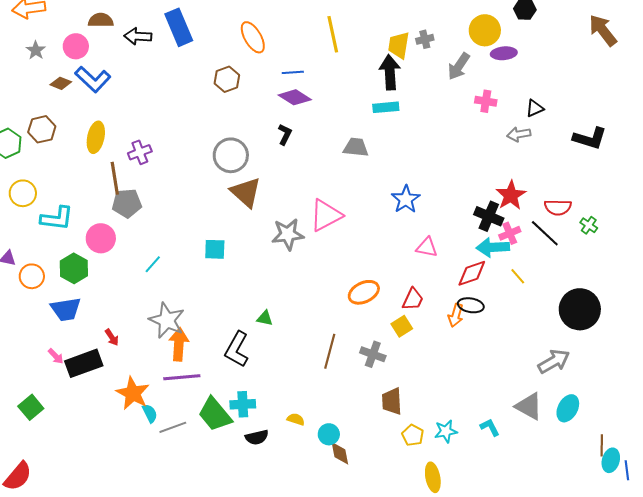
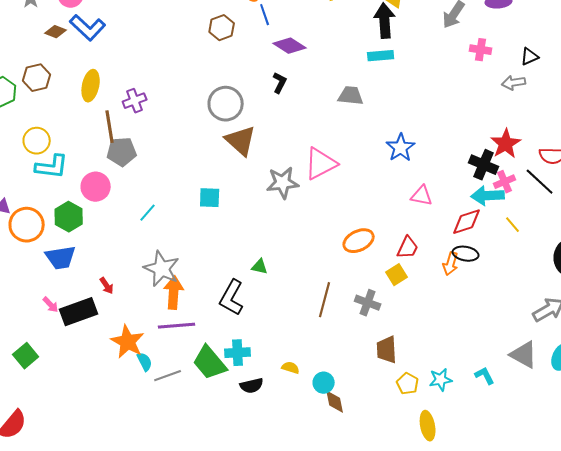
blue line: (293, 72) -> (265, 15), moved, turned 75
yellow circle: (23, 193) -> (37, 141), moved
orange circle: (32, 276) -> (27, 225), size x1.4

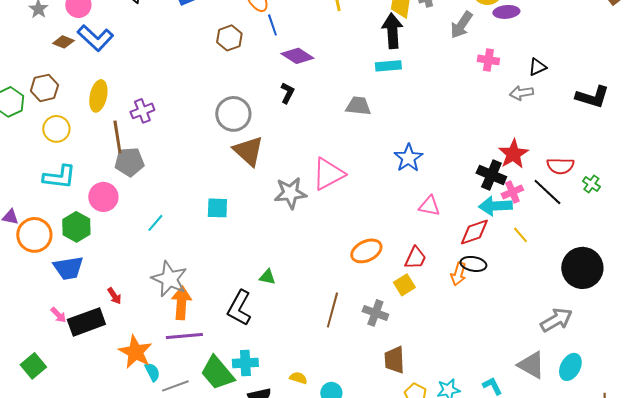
yellow circle: (37, 141) -> (56, 129), moved

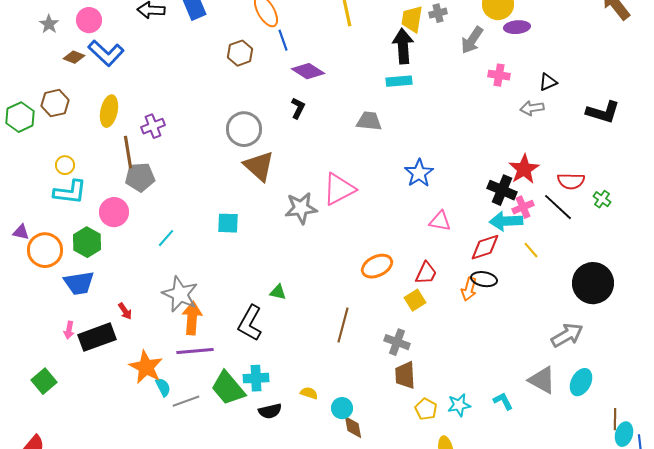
yellow circle: (56, 129) -> (65, 165), moved, size x0.7
gray cross: (375, 313) -> (397, 342), moved
pink arrow: (58, 315) -> (69, 330), turned 54

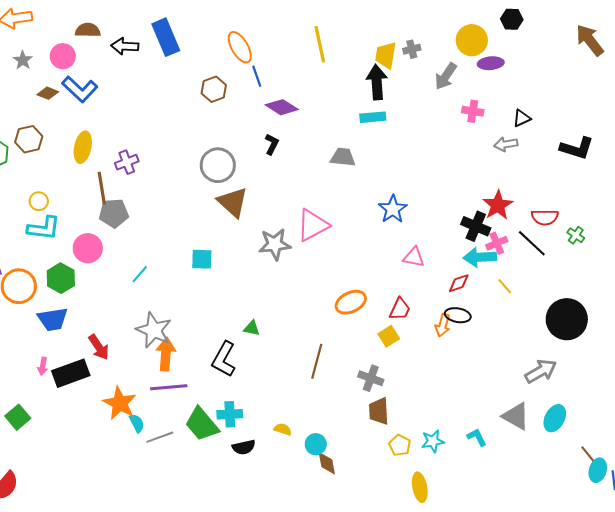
red diamond: (485, 247) -> (459, 283), size x0.7
red arrow: (125, 311) -> (99, 347), size x1.5
brown line: (615, 419) -> (589, 455), turned -40

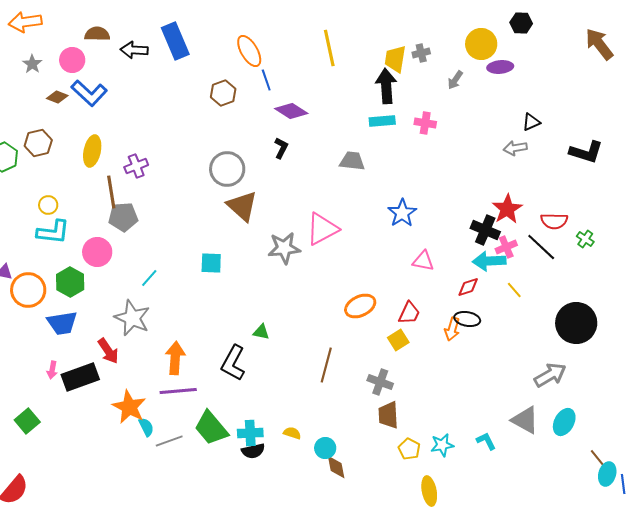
gray arrow: (446, 76) -> (455, 80), size x0.7
pink cross: (473, 111) -> (425, 123), moved
gray star: (154, 330) -> (132, 318), moved
cyan cross: (230, 414) -> (250, 433), moved

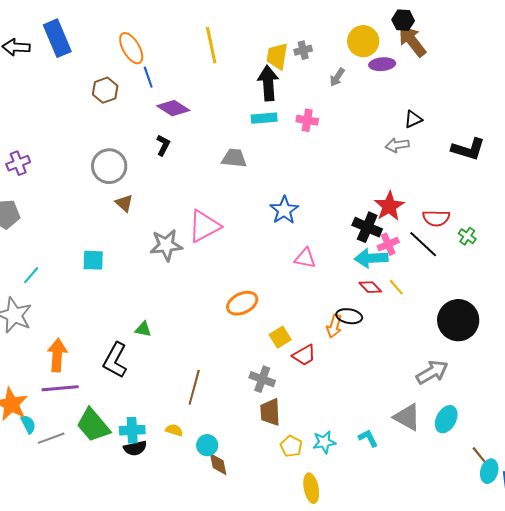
brown arrow: (599, 44) -> (412, 41), moved
brown triangle: (242, 206) -> (124, 203), size x0.6
red diamond: (468, 287) -> (370, 287), moved, turned 65
red trapezoid: (409, 313) -> (304, 355), moved, turned 35
brown line: (326, 365) -> (194, 387), moved

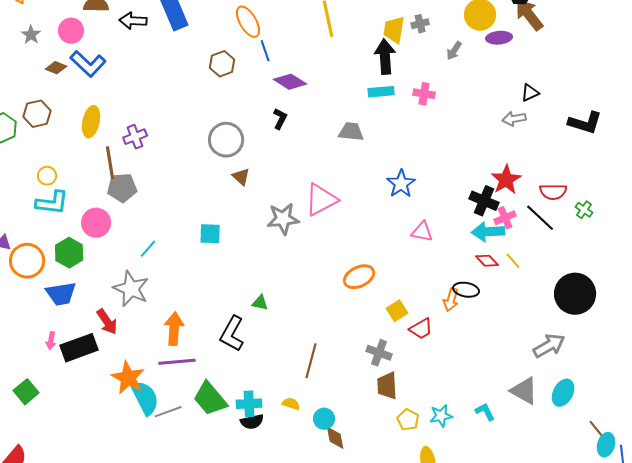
cyan semicircle: (28, 424) -> (145, 398), size x1.8

